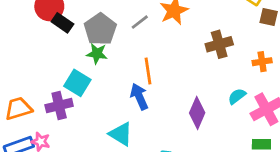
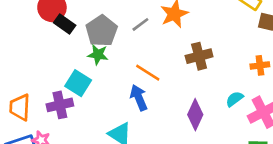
brown cross: (219, 44) -> (199, 56), moved
orange line: (148, 71) -> (148, 73), turned -50
orange trapezoid: (18, 109) -> (20, 107), turned -72

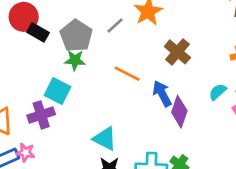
brown cross: (199, 56) -> (177, 52), turned -30
blue arrow: (139, 98) -> (162, 93), moved

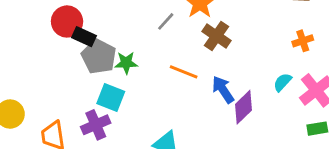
gray pentagon: (76, 36) -> (99, 57), moved
brown cross: (177, 52) -> (217, 36), moved
purple diamond: (179, 112) -> (243, 107), turned 32

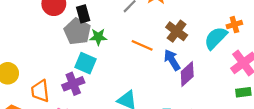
brown cross: (217, 36) -> (177, 31), moved
black rectangle: (84, 37) -> (83, 14), moved, turned 48
cyan semicircle: (282, 82) -> (216, 38), moved, size x1.6

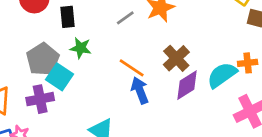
gray pentagon: (77, 31) -> (43, 59), moved
blue arrow: (172, 60) -> (140, 90), moved
purple diamond: (187, 74) -> (187, 85), moved

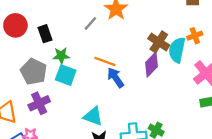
brown cross: (176, 58) -> (159, 42), moved
cyan semicircle: (222, 75) -> (177, 50), turned -30
cyan square: (59, 77) -> (66, 75), moved

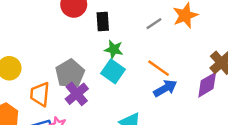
gray pentagon: (34, 72) -> (70, 74), moved
blue arrow: (116, 78) -> (165, 88), turned 80
purple cross: (39, 103) -> (77, 94), turned -30

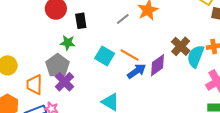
green star: (114, 49) -> (68, 43), moved
cyan square: (113, 71) -> (105, 56), moved
purple diamond: (207, 85) -> (158, 65), moved

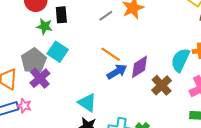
green star: (68, 43) -> (45, 26), moved
brown cross: (181, 46) -> (162, 85), moved
cyan square: (105, 56) -> (58, 52), moved

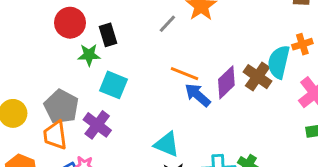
gray pentagon: (34, 61) -> (61, 107), moved
blue arrow: (117, 72) -> (198, 95), turned -96
brown cross: (162, 85) -> (258, 77), moved

